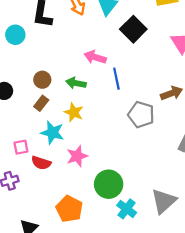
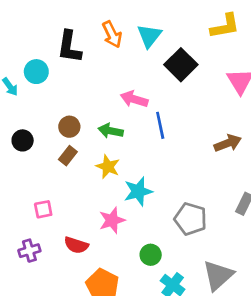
gray pentagon: (141, 115) -> (191, 219), moved
cyan star: (52, 133) -> (138, 191), moved, turned -30
red semicircle: (41, 163) -> (76, 245), moved
green circle: (109, 184) -> (151, 255), size x0.6

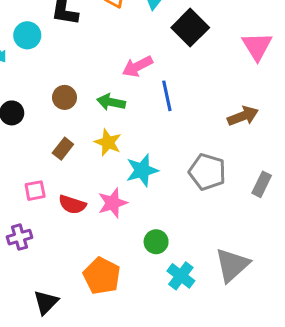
pink arrow: (134, 99) -> (137, 66), turned -44
brown rectangle: (68, 156) -> (63, 149), moved
gray pentagon: (191, 219) -> (207, 172), moved
red semicircle: (76, 245) -> (72, 204), moved

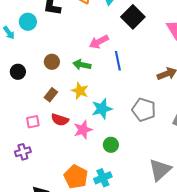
red semicircle: (72, 204) -> (60, 120), moved
green circle: (156, 242) -> (111, 145), moved
cyan cross: (181, 276) -> (103, 178), moved, turned 30

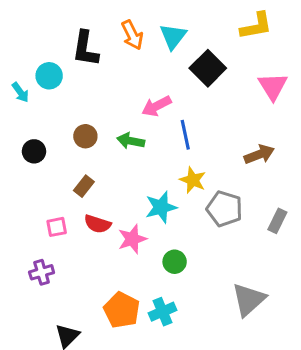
yellow star: (80, 91) -> (193, 180), moved

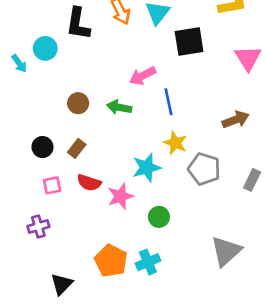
black square: (208, 68) -> (189, 42), turned 36
black circle: (34, 151) -> (42, 147), moved

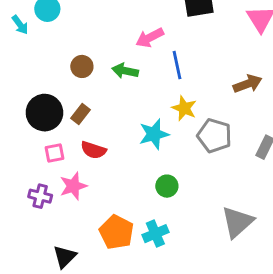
black circle: (42, 147) -> (44, 113), size x1.6
pink star: (121, 196) -> (73, 186), moved
purple cross: (38, 226) -> (40, 196), turned 30

